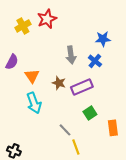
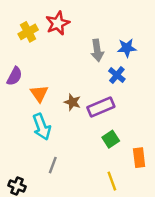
gray arrow: (71, 55) -> (97, 50), moved
gray line: (65, 130) -> (53, 165), moved, turned 64
yellow line: (76, 147) -> (112, 181), moved

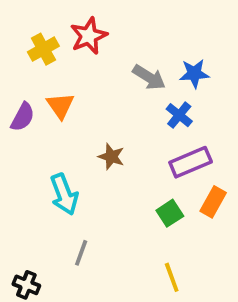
gray arrow: (97, 50) -> (149, 77), turned -50
orange triangle: (39, 94) -> (60, 106), moved
purple rectangle: (101, 107) -> (191, 162), moved
orange rectangle: (139, 158) -> (213, 202), moved, turned 36

